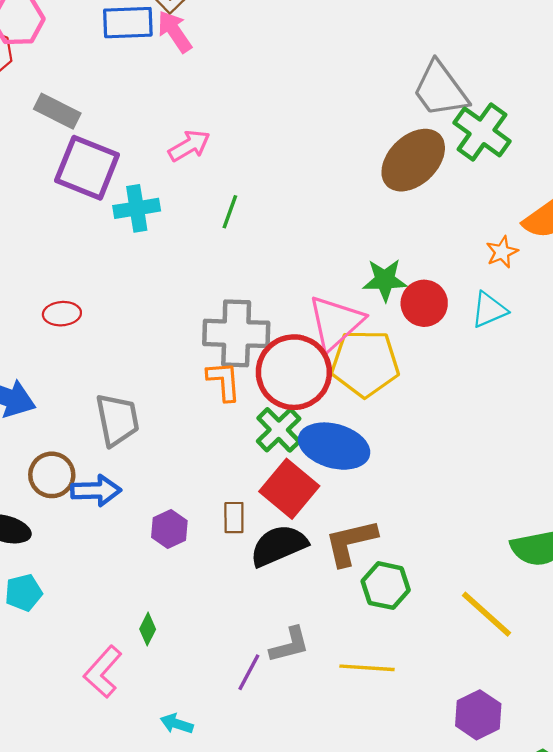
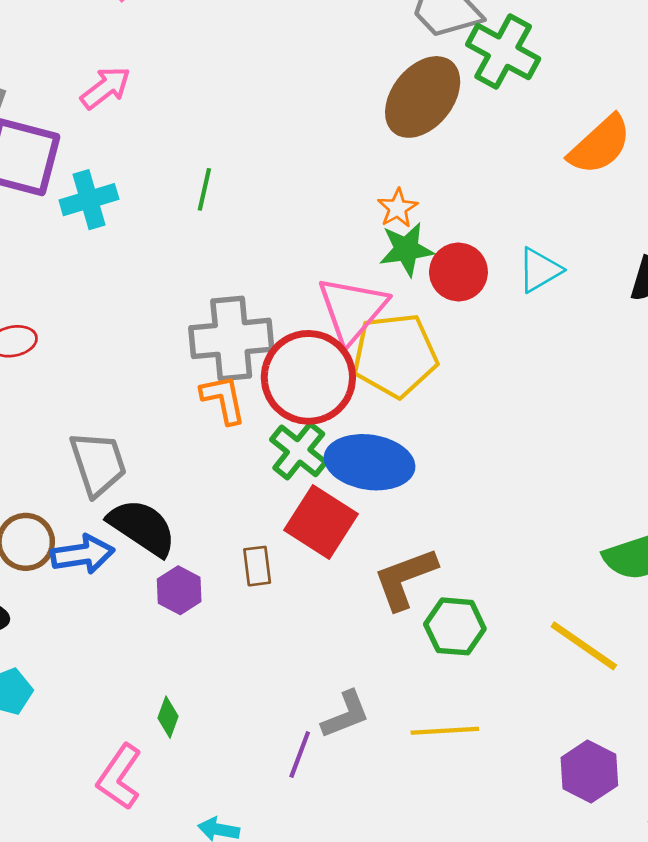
pink arrow: (189, 146) -> (106, 88), moved
orange star: (502, 252) -> (398, 208), moved
black semicircle: (279, 546) -> (142, 527), moved, turned 64

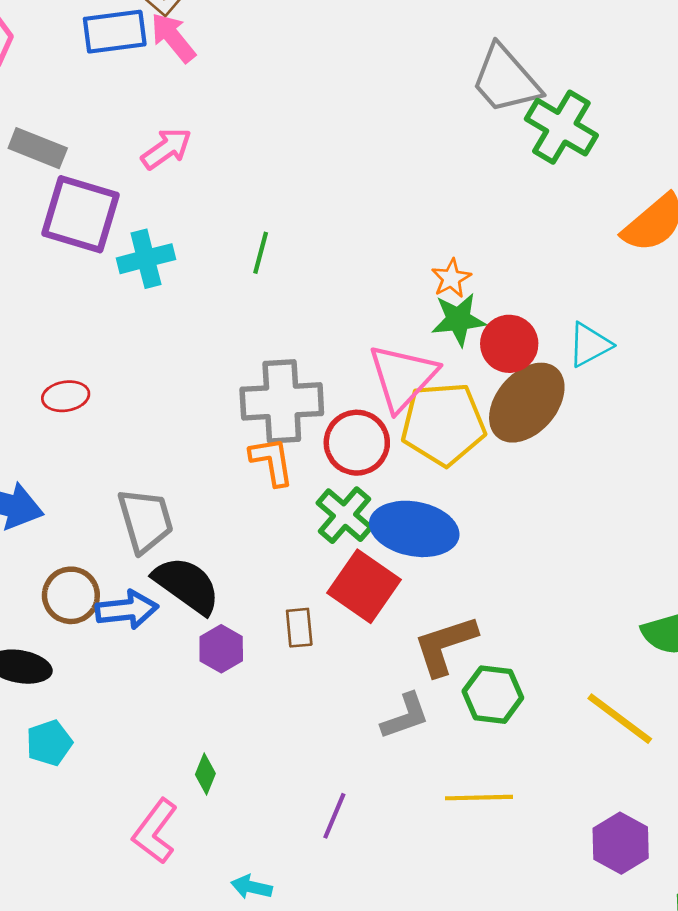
brown ellipse: (423, 97) -> (527, 403), moved
red circle: (308, 377) -> (357, 443), size x0.7
gray L-shape: (346, 715) -> (405, 716), moved

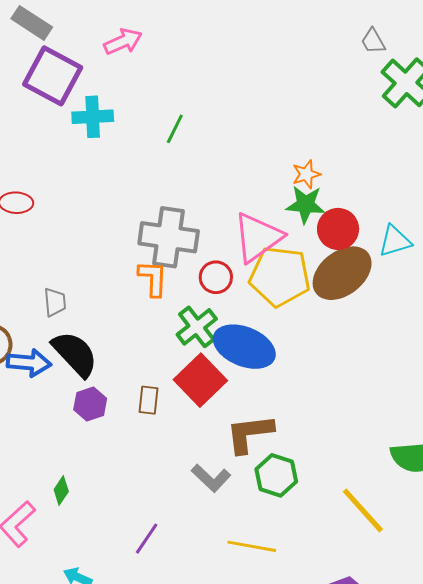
gray trapezoid: (506, 80) -> (373, 41), size x0.5
red circle: (357, 443) -> (216, 277), size x0.7
gray trapezoid: (145, 520) -> (55, 302), size x0.6
gray L-shape: (405, 716) -> (211, 478), turned 51

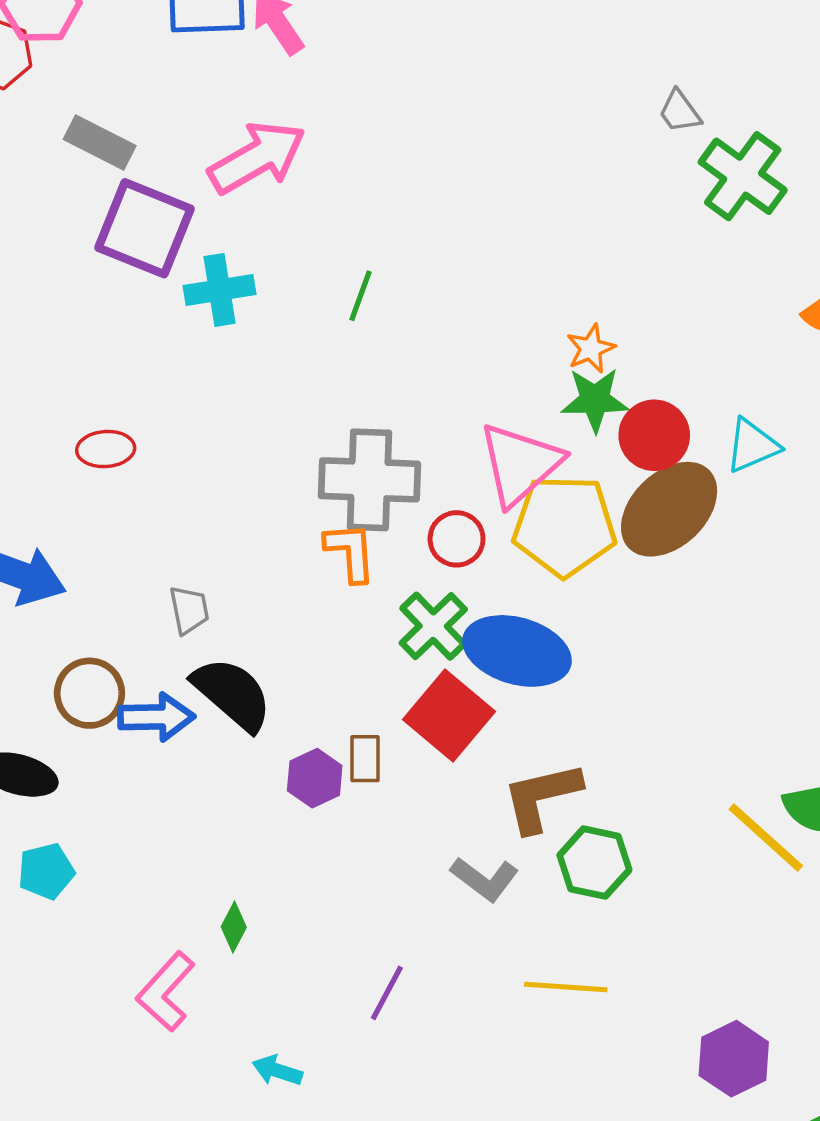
pink arrow: (123, 42) -> (257, 158), size x1.5
purple hexagon: (90, 404) -> (315, 778), moved
yellow line: (363, 510) -> (766, 838), moved

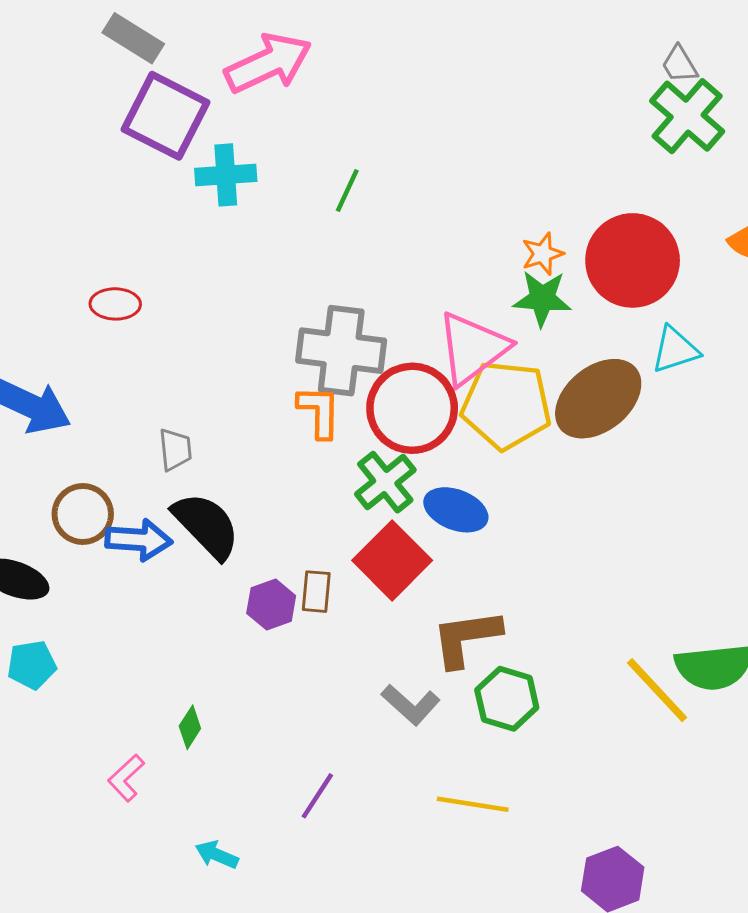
gray trapezoid: (680, 112) -> (679, 64), moved
red circle: (654, 435) -> (633, 260), moved, size x1.5
red circle: (457, 539) -> (412, 408), size x1.8
blue ellipse: (517, 651) -> (456, 510), size x0.7
pink L-shape: (166, 992) -> (126, 778), size x0.7

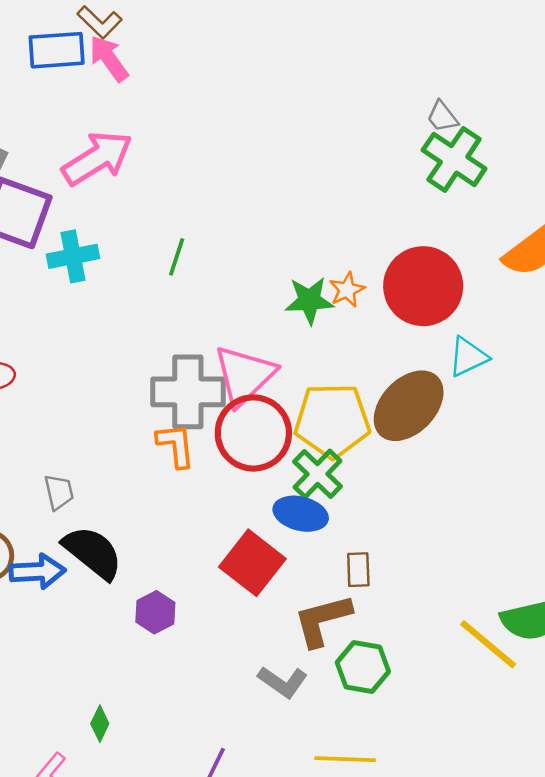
green star: (542, 298) -> (309, 300), moved
pink triangle: (473, 348) -> (244, 375), moved
green cross: (385, 482) -> (318, 474), moved
brown rectangle: (316, 592) -> (358, 570), moved

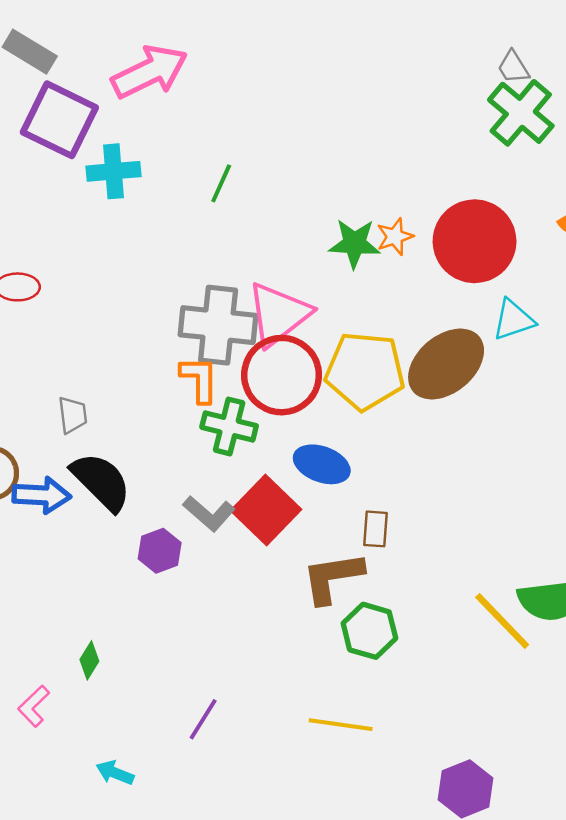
green cross: (318, 474) -> (229, 426), moved, turned -36
gray L-shape: (283, 682) -> (209, 513), moved

